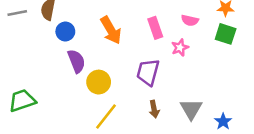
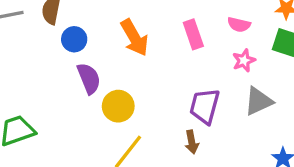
pink star: (180, 48) -> (244, 60), moved
purple trapezoid: (148, 72) -> (205, 106), moved
gray triangle: (191, 109) -> (259, 101), moved, turned 35

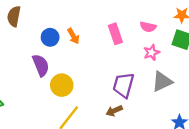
orange arrow: (135, 38) -> (73, 36), size x0.6
blue circle: (74, 39) -> (50, 37), moved
brown arrow: (192, 142) -> (114, 111), turned 77

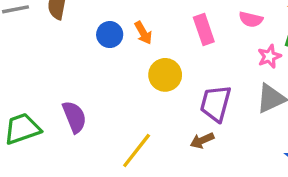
pink star: (151, 52) -> (269, 56), moved
purple semicircle: (41, 65) -> (74, 117), moved
yellow circle: (62, 85) -> (165, 75), moved

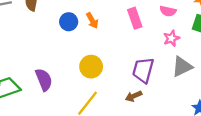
pink star: (269, 56) -> (171, 38), moved
yellow circle: (165, 75) -> (91, 67), moved

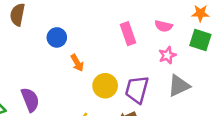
orange arrow: (92, 21) -> (77, 63), moved
yellow circle: (91, 67) -> (105, 86), moved

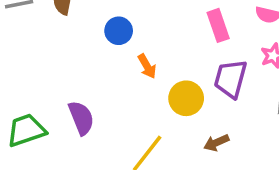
purple trapezoid: (137, 90) -> (231, 79), moved

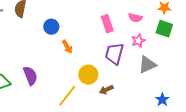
yellow circle: (186, 98) -> (88, 75), moved

